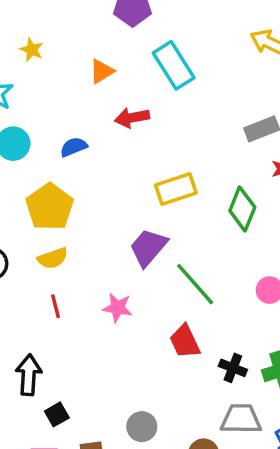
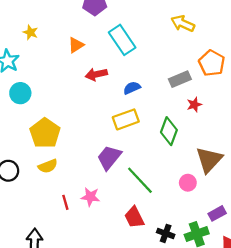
blue semicircle: (74, 147) -> (132, 88), moved
red line: (56, 306) -> (65, 202), moved

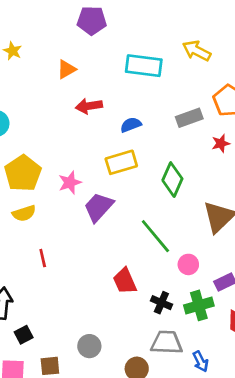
cyan rectangle: (122, 40) -> (144, 66), moved, turned -52
red star: (194, 105) -> (221, 143), moved
green line: (140, 180) -> (155, 236), moved
pink circle: (188, 183) -> (188, 264), moved
pink star: (90, 197) -> (70, 183), moved, turned -30

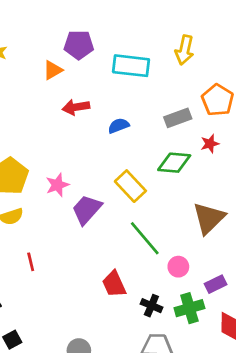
purple pentagon: (92, 20) -> (79, 45), moved
yellow arrow: (197, 51) -> (184, 50), turned -104
yellow rectangle: (121, 162) -> (130, 186), moved, turned 64
green diamond: (172, 180) -> (174, 163), moved, turned 72

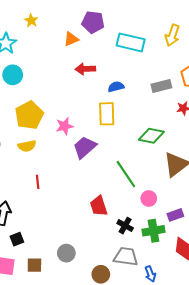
green diamond: (174, 163) -> (151, 136), moved
yellow rectangle: (130, 186) -> (107, 114), moved, turned 35

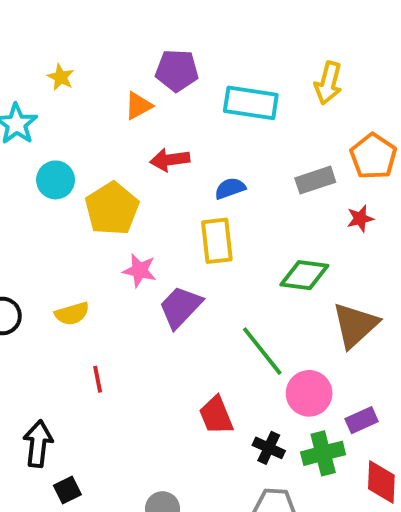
cyan circle: (13, 75) -> (56, 180), moved
yellow pentagon: (29, 115) -> (112, 209), moved
pink star: (65, 126) -> (140, 270), turned 30
pink circle: (149, 198) -> (309, 393), size x1.5

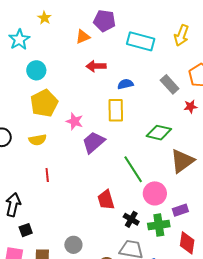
gray rectangle: (315, 180) -> (170, 84), turned 60
yellow pentagon: (112, 209) -> (44, 103), moved

